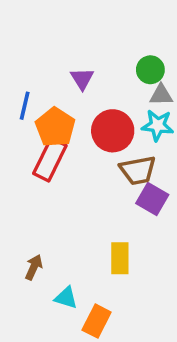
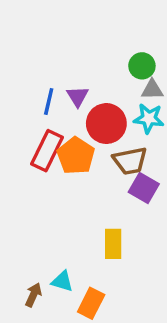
purple triangle: (82, 79) -> (78, 96), moved
blue line: (25, 106) -> (49, 101), moved
orange pentagon: (55, 127) -> (76, 156), moved
brown arrow: (34, 267) -> (33, 295), moved

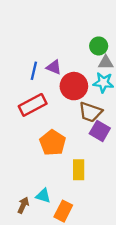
purple triangle: (78, 96) -> (54, 67), turned -35
red rectangle: (47, 151) -> (33, 105), turned 36
orange pentagon: (76, 156) -> (53, 143), moved
brown trapezoid: (130, 161) -> (90, 112), turned 30

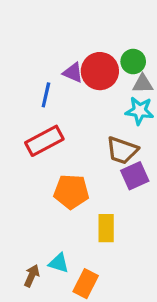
purple triangle: (54, 67) -> (73, 73), moved
red circle: (74, 86) -> (100, 71), moved
purple square: (100, 131) -> (135, 176), turned 36
orange pentagon: (53, 143) -> (71, 192), turned -30

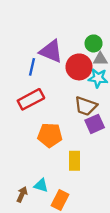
red circle: (100, 71) -> (79, 67), moved
purple triangle: (73, 73) -> (51, 51), size x1.6

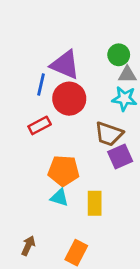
red circle: (79, 67) -> (69, 99), moved
red rectangle: (31, 99) -> (40, 125), size x0.7
cyan triangle: (41, 185) -> (59, 198), moved

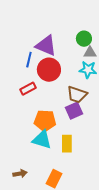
purple square: (120, 157) -> (74, 111), moved
cyan triangle: (59, 198) -> (42, 140), size x1.5
brown arrow: (28, 246) -> (20, 174), turned 56

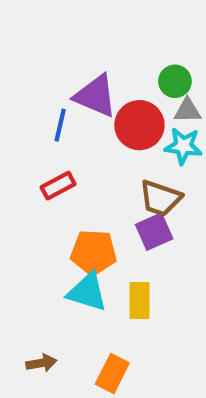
red circle: (49, 70) -> (139, 125), moved

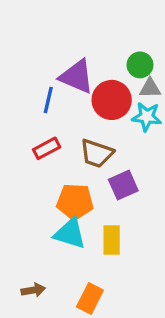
brown trapezoid: (160, 198) -> (97, 153), moved

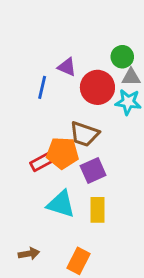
purple triangle: (77, 77) -> (67, 67), size x0.6
red rectangle: (47, 148) -> (42, 162), moved
purple square: (123, 185) -> (93, 171), moved
orange pentagon: (75, 202) -> (62, 153), moved

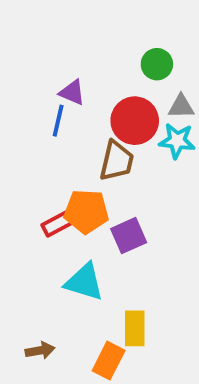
green circle: (122, 57) -> (157, 64), moved
purple triangle: (67, 67) -> (72, 92), moved
brown trapezoid: (84, 134) -> (117, 161), moved, turned -96
yellow rectangle: (97, 210) -> (135, 328), moved

